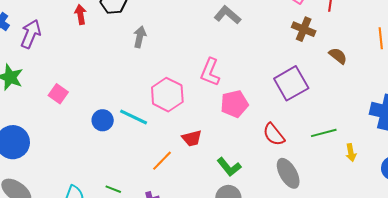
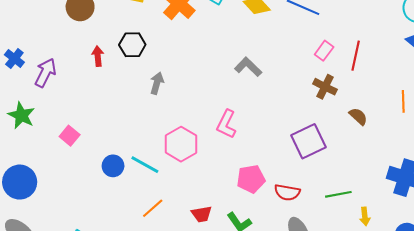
pink pentagon: (234, 104) -> (251, 179), moved
red semicircle: (274, 134) -> (287, 192), turned -45
red trapezoid: (192, 138) -> (202, 214), moved
orange line: (162, 161) -> (153, 208), moved

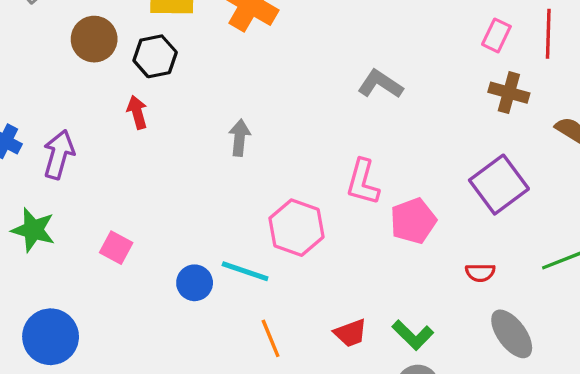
black hexagon: (132, 45) -> (155, 56), moved
pink pentagon: (251, 179) -> (413, 221), moved
red semicircle: (287, 192) -> (480, 273), size x0.7
orange line: (153, 208) -> (271, 338), turned -60

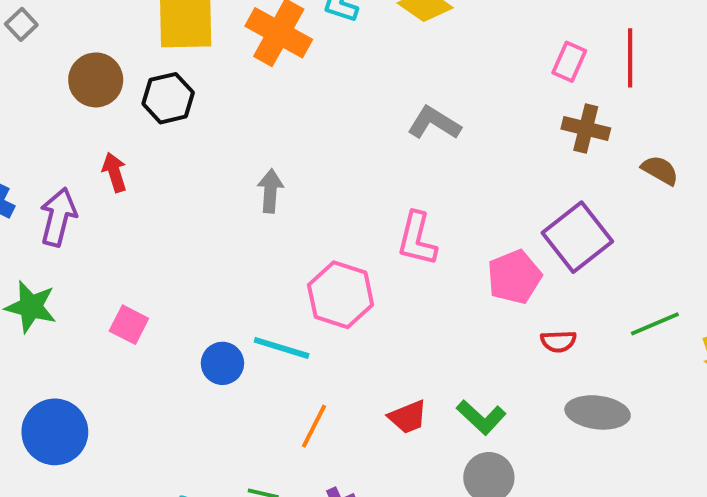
red arrow: (137, 112) -> (114, 172), moved
pink pentagon: (413, 221) -> (514, 277), moved
gray ellipse: (512, 334) -> (598, 412), turned -45
orange line: (271, 338) -> (314, 426), turned 51

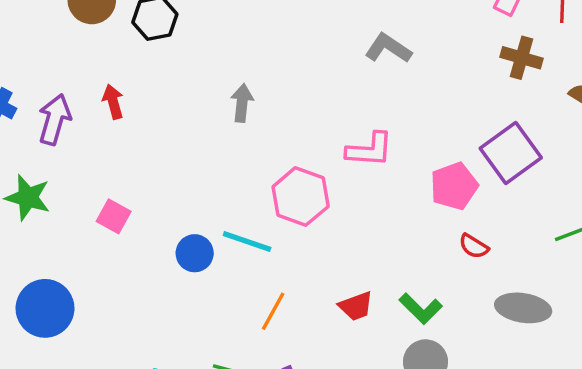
red arrow: (114, 172) -> (113, 102), moved
pink L-shape: (417, 239) -> (370, 150), turned -102
red semicircle: (558, 341) -> (474, 246), moved, turned 32

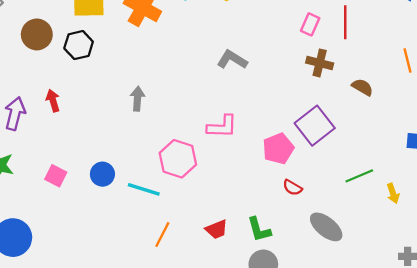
blue circle: (195, 253) -> (102, 174), moved
gray ellipse: (523, 308) -> (326, 227), turned 32
green L-shape: (421, 309) -> (259, 230), turned 32

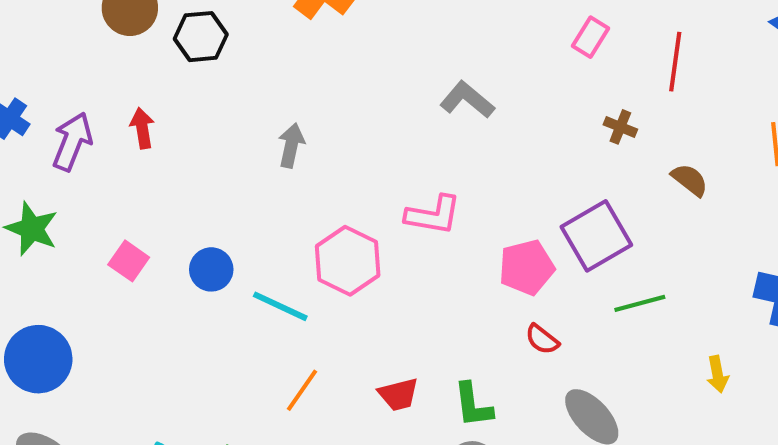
pink rectangle: (310, 24) -> (590, 37), moved
brown cross: (320, 63) -> (620, 127), size x0.7
green line: (359, 176) -> (640, 303), moved

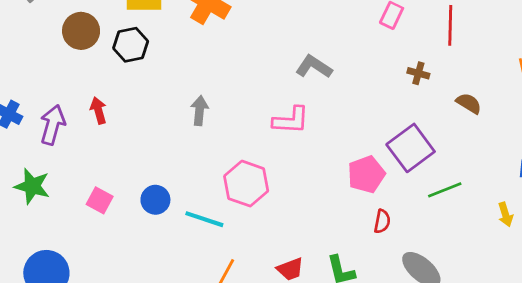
pink L-shape: (433, 215) -> (291, 120), moved
red semicircle: (542, 339) -> (382, 221), turned -110
yellow arrow: (718, 374) -> (505, 214), moved

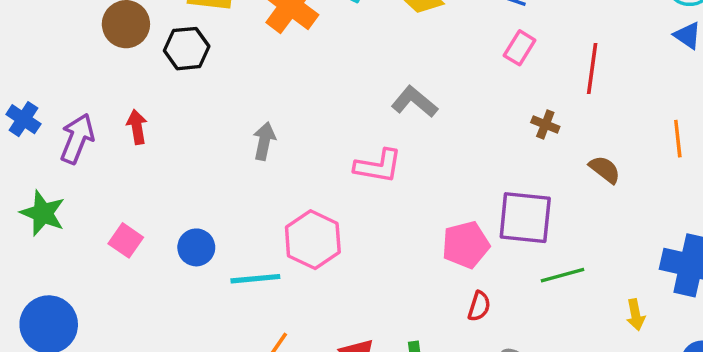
purple square: (411, 148) -> (525, 218), turned 36
cyan line: (204, 219) -> (255, 279), turned -30

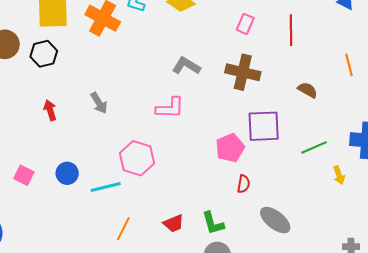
brown cross: (545, 124) -> (243, 72), moved, size x2.0
red arrow: (137, 127) -> (50, 110), moved
gray arrow: (264, 141) -> (99, 103), turned 145
green line: (563, 275) -> (314, 147), moved

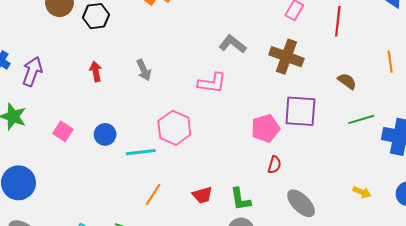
green line: (314, 147) -> (361, 119), moved
yellow arrow: (339, 175) -> (362, 192), moved, turned -54

